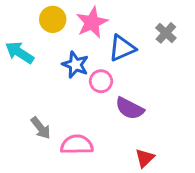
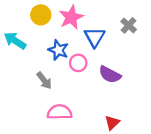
blue triangle: (122, 48) -> (95, 37), turned -35
purple semicircle: (130, 108) -> (110, 75), moved
gray arrow: (41, 128) -> (44, 80), moved

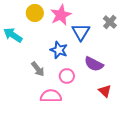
blue star: (58, 50) -> (59, 50), moved
pink circle: (78, 63) -> (67, 76), moved
red triangle: (112, 123) -> (105, 91), moved, turned -32

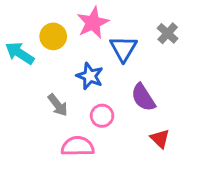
yellow circle: (35, 13) -> (53, 36), moved
purple semicircle: (94, 64) -> (143, 97), turned 30

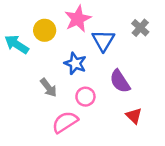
pink semicircle: (78, 146) -> (65, 122), turned -32

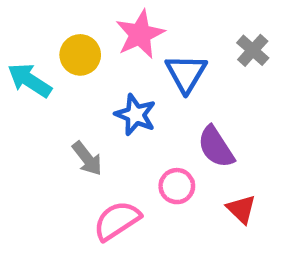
pink circle: (85, 97) -> (177, 186), moved

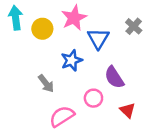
cyan arrow: (30, 80) -> (16, 18), moved, turned 50
blue star: (135, 115) -> (72, 60), turned 30

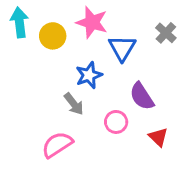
pink star: (74, 18) -> (92, 22), turned -30
gray arrow: (46, 83) -> (74, 104), moved
pink semicircle: (62, 116) -> (57, 145), moved

